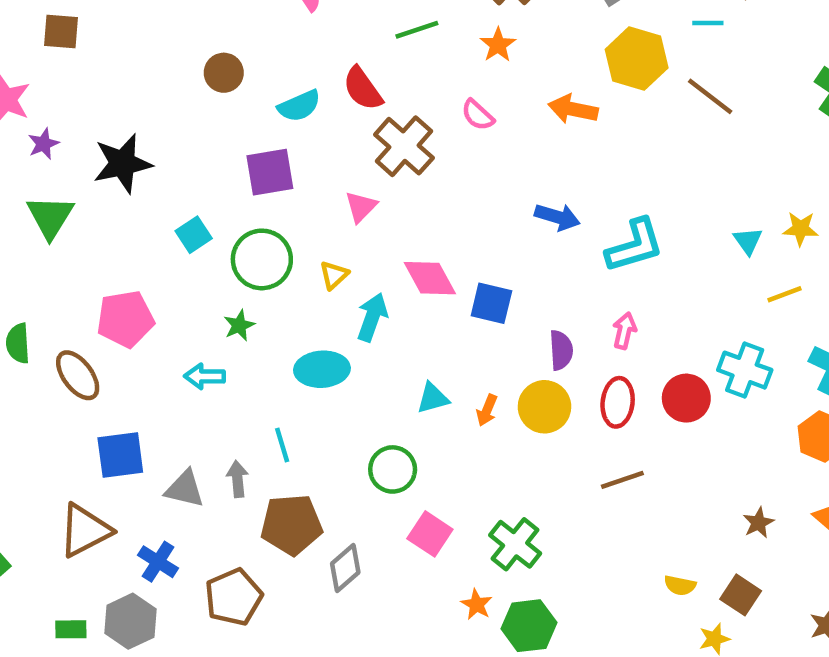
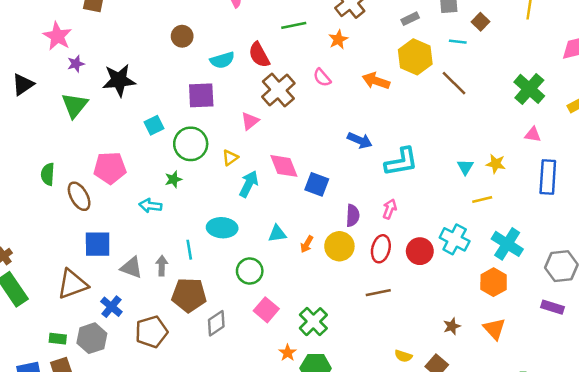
cyan ellipse: (322, 369) -> (222, 228), moved

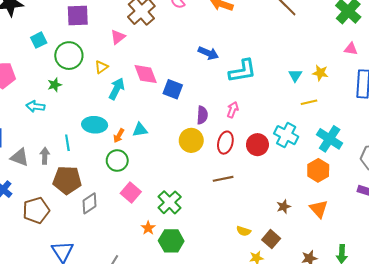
orange arrow: (307, 244) -> (119, 136), moved

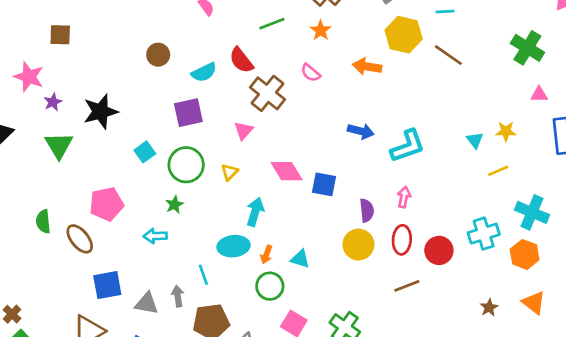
cyan arrow: (117, 89) -> (255, 212), moved
cyan triangle: (140, 130) -> (300, 259), moved, turned 35
cyan cross: (286, 135) -> (484, 234), moved, turned -35
red circle: (257, 145) -> (439, 250), moved

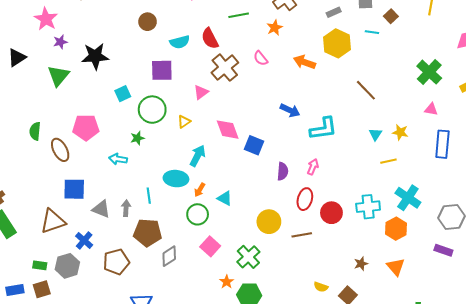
brown line: (448, 55) -> (366, 90), moved
yellow circle: (358, 245) -> (269, 222), moved

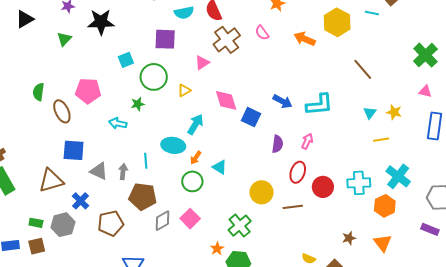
green triangle: (58, 76) -> (64, 39), size x0.7
blue arrow: (290, 110) -> (283, 101), moved
pink square: (210, 246) -> (190, 219), moved

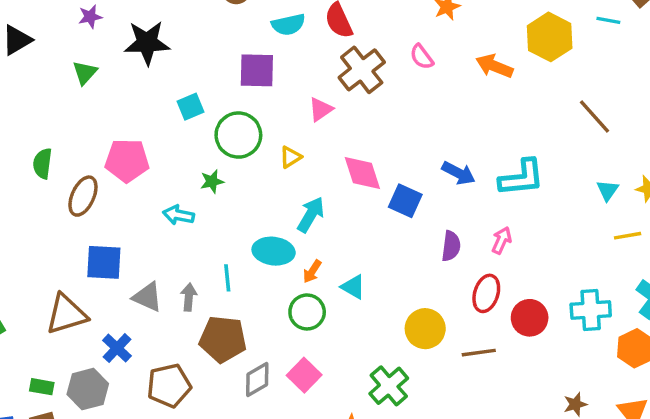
brown ellipse: (62, 111) -> (83, 196), turned 50

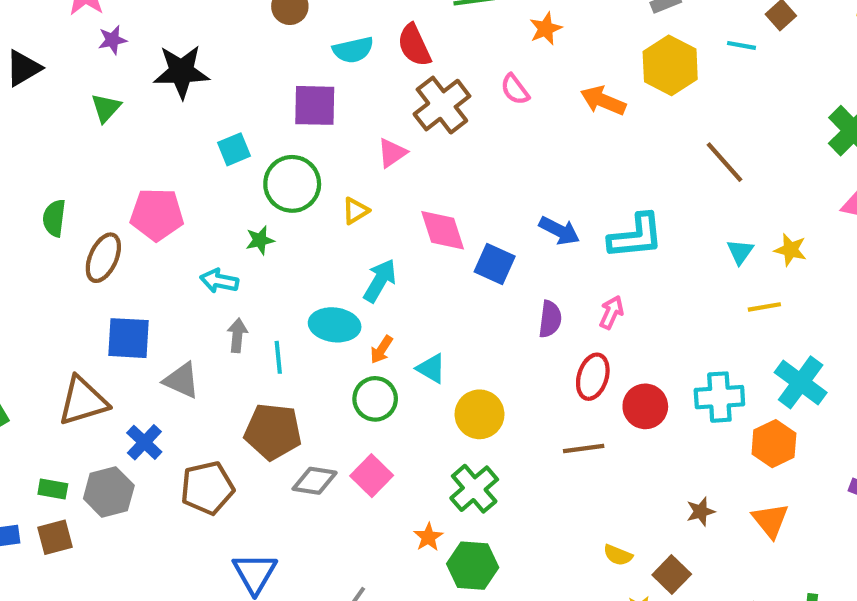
gray arrow: (189, 297) -> (237, 335), moved
yellow circle: (425, 329) -> (480, 414), moved
gray diamond: (257, 380) -> (315, 481), turned 39

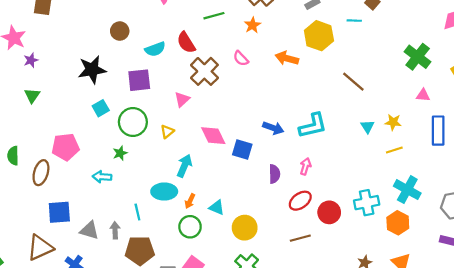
black star: (181, 72) -> (92, 70), moved
yellow line: (764, 307) -> (394, 150), moved
gray arrow: (237, 335) -> (115, 230), moved
red ellipse: (593, 377) -> (300, 201), turned 45

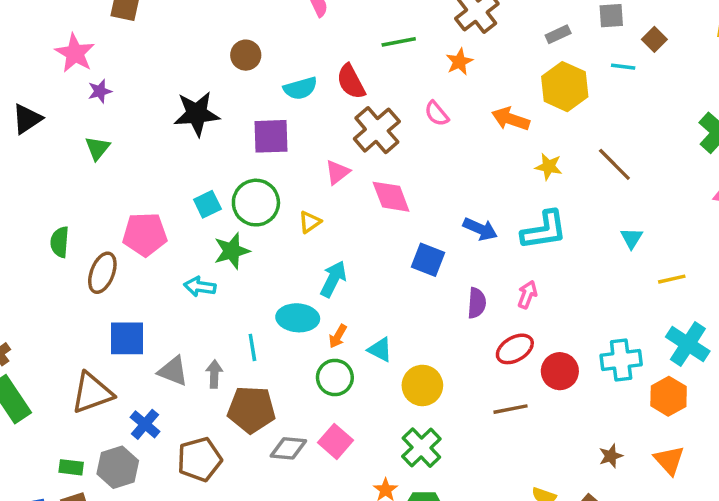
cyan square: (101, 108) -> (207, 204), moved
yellow star: (393, 122) -> (549, 167), moved
pink diamond: (213, 136) -> (391, 197), moved
green star: (120, 153) -> (232, 251), size x1.5

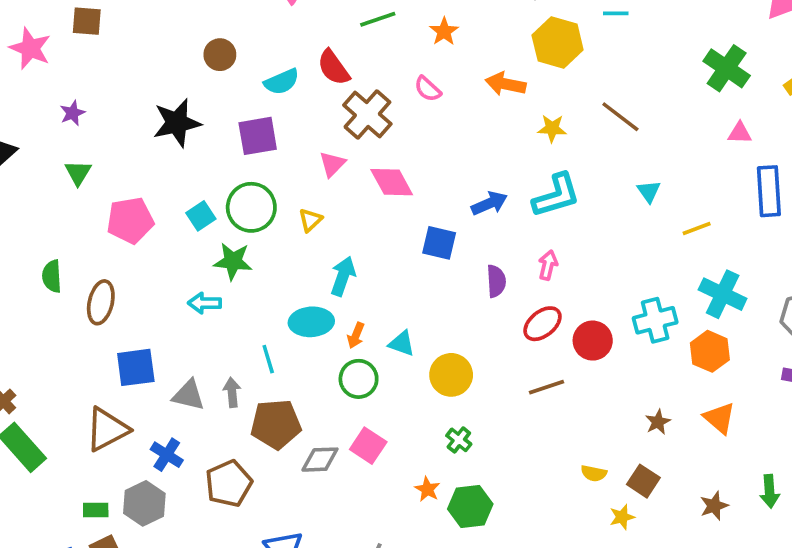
pink star: (75, 53) -> (30, 48), moved
blue arrow: (480, 229) -> (489, 203), turned -40
pink pentagon: (145, 234) -> (130, 220), moved
green star: (232, 251) -> (233, 261), turned 30
green cross: (421, 448) -> (459, 440), size x0.6

